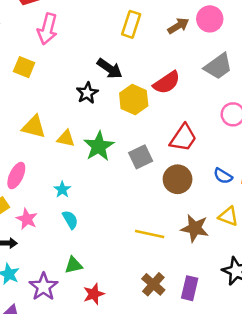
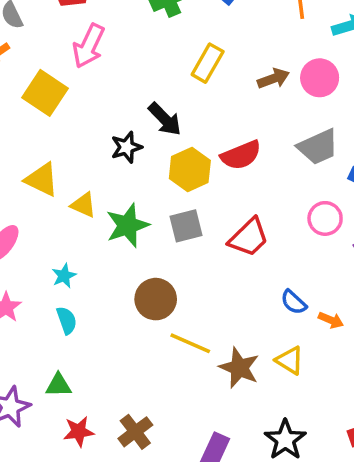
yellow square: (24, 67) -> (45, 93), size x1.4
gray square: (141, 157) -> (186, 226), moved
brown circle: (178, 179) -> (156, 299), moved
yellow line: (150, 234) -> (190, 343), moved
brown cross: (153, 284) -> (135, 432), moved

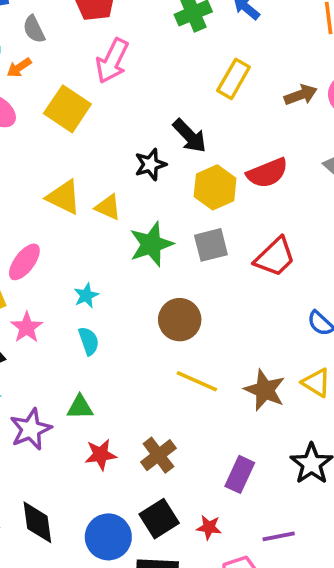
yellow triangle: (83, 205) -> (108, 207), moved
yellow line: (190, 343) -> (197, 381), moved

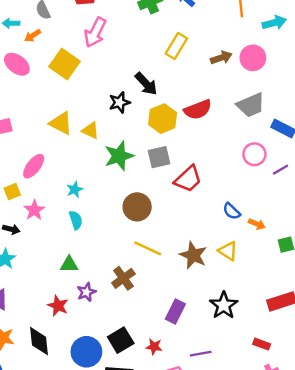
red trapezoid: (275, 257) -> (188, 179), moved
purple star: (31, 429) -> (86, 292), moved, size x0.7
red star: (101, 455) -> (58, 306), moved, turned 30
brown cross: (158, 455) -> (123, 278), moved

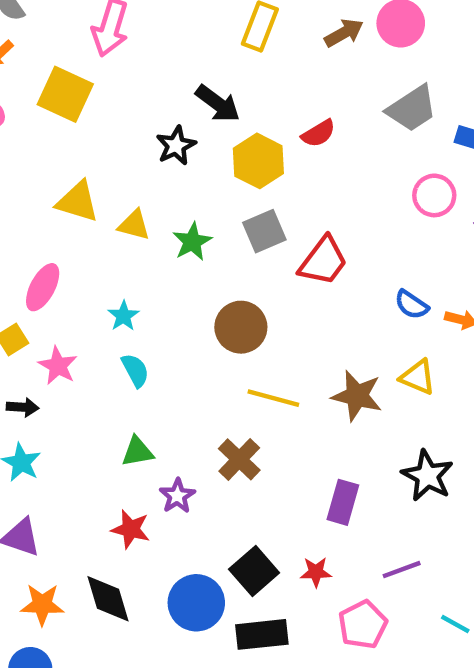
red semicircle: (198, 110) -> (319, 133), size x0.7
yellow triangle: (90, 130) -> (134, 225), moved
green star: (119, 156) -> (192, 242), size x0.7

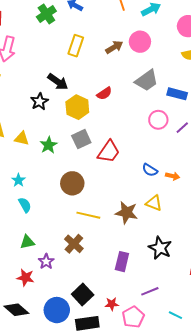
red star: (316, 572) -> (112, 304), moved
black diamond: (108, 599) -> (16, 310), turned -30

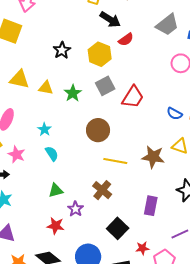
black arrow: (58, 82) -> (110, 19), moved
black square: (83, 294) -> (118, 228), moved

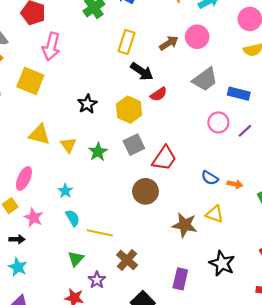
yellow triangle: (46, 88) -> (68, 145), turned 42
brown circle: (98, 130) -> (145, 191), moved
yellow line: (115, 161) -> (100, 233), moved
green triangle: (56, 190) -> (76, 259), turned -35

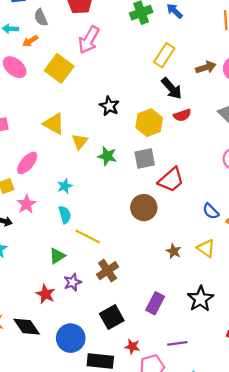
black star: (87, 104) -> (109, 106), turned -30
green star: (98, 152) -> (107, 156), turned 30
brown star: (185, 225) -> (174, 251), size x0.6

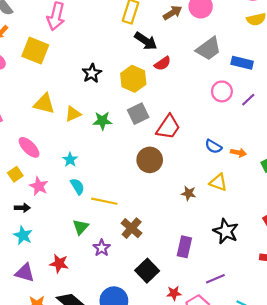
black star: (109, 106) -> (92, 73), turned 30
yellow triangle: (80, 141) -> (73, 114), turned 42
pink ellipse: (27, 163) -> (29, 147), turned -70
red star: (46, 294) -> (59, 263), moved

